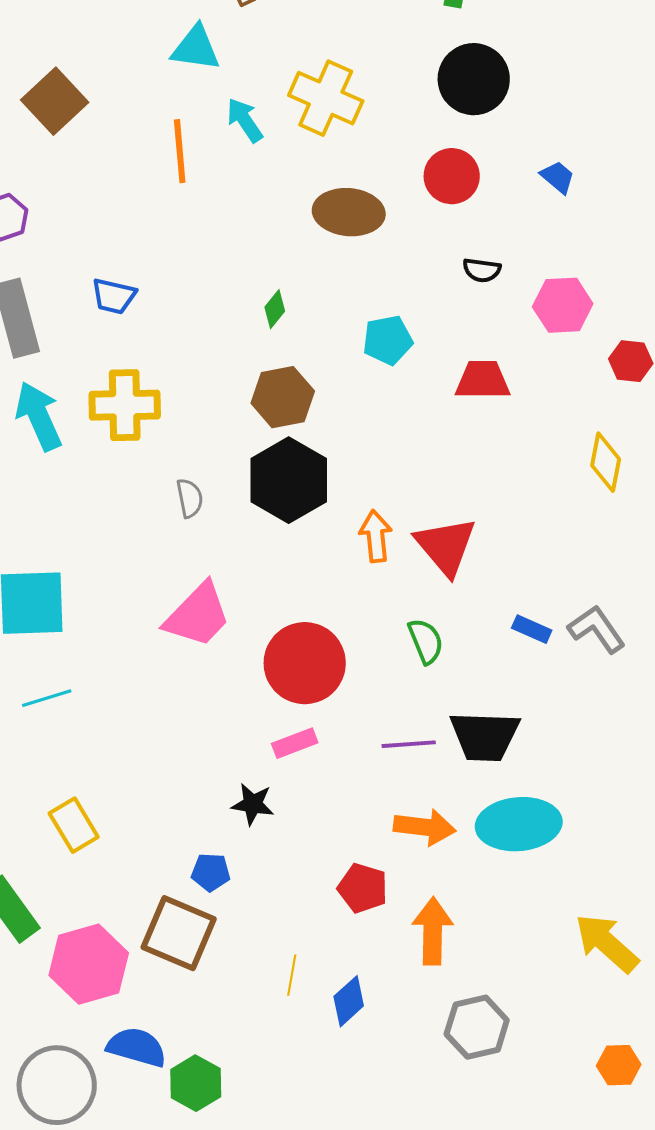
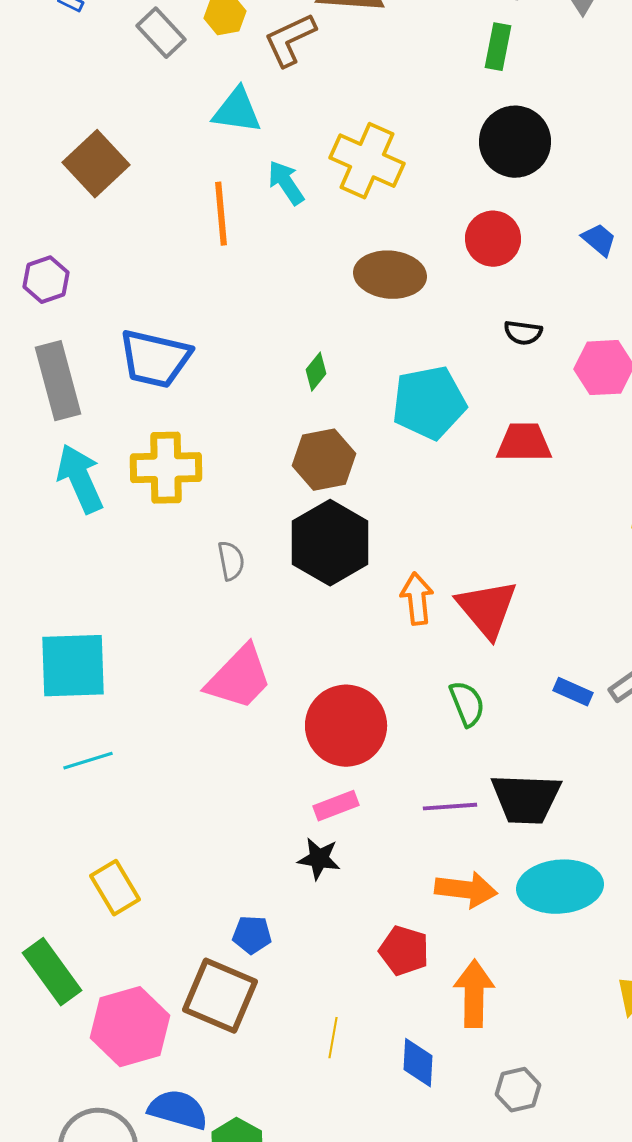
blue trapezoid: (114, 296) -> (155, 359), size x1.6
cyan pentagon: (388, 340) -> (429, 403), size x1.5
black star: (253, 804) -> (319, 859), moved
blue diamond: (349, 1001) -> (418, 1063), moved, turned -45
gray hexagon: (477, 1027) -> (518, 1090), size x0.7

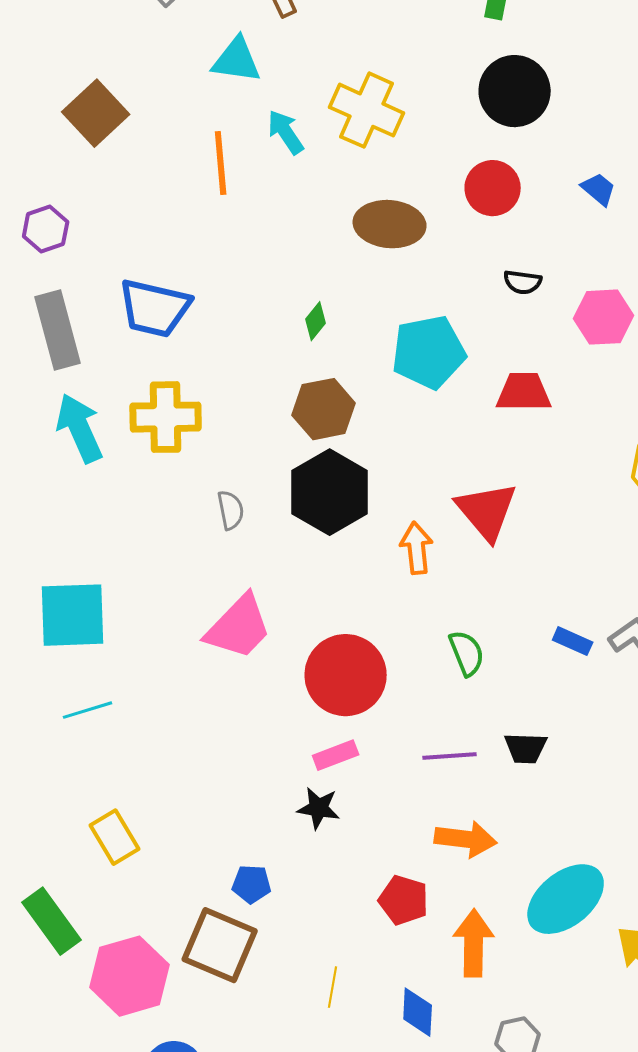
red triangle: (487, 609) -> (487, 511), moved
black trapezoid: (526, 799) -> (526, 748), size x0.6
cyan ellipse: (560, 887) -> (566, 899), moved, turned -34

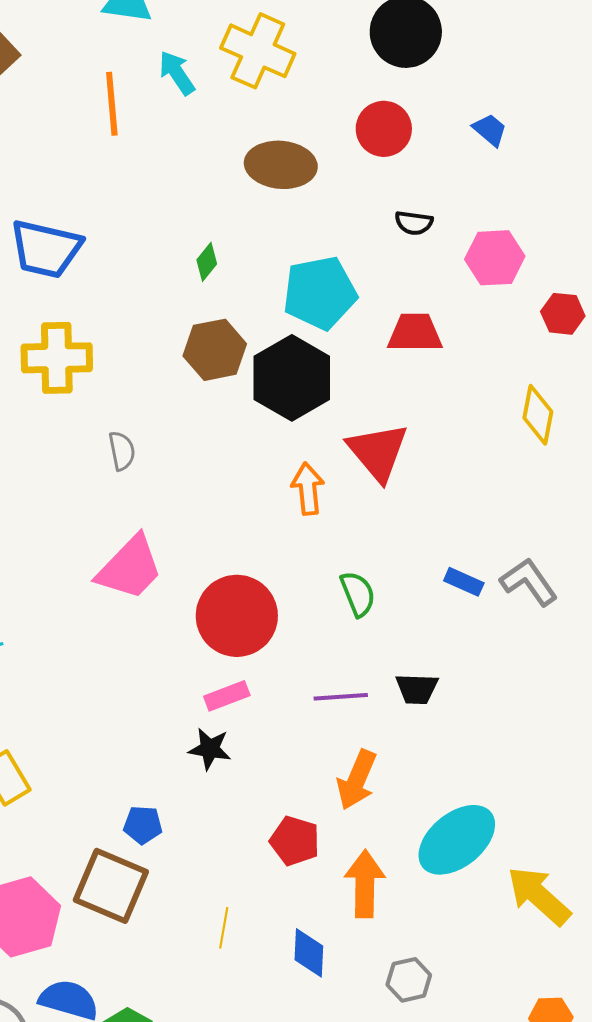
black hexagon: (330, 492) -> (292, 378), moved
orange arrow: (466, 839) -> (357, 780), turned 106

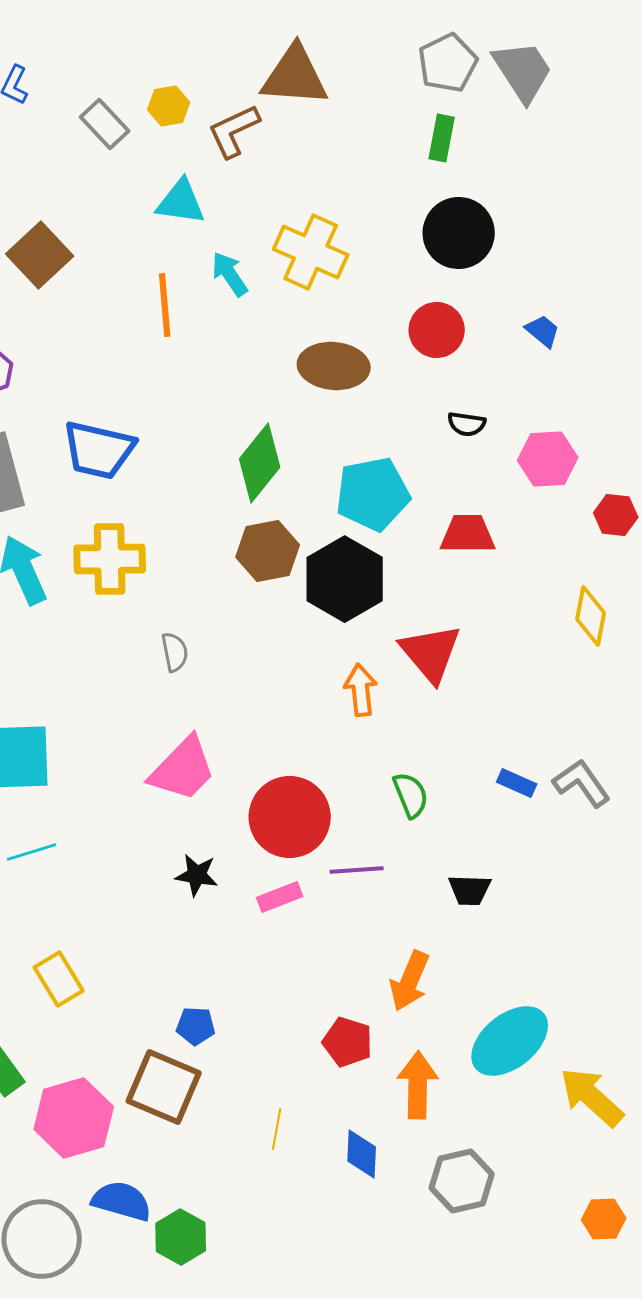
green diamond: (207, 262) -> (260, 463), size x2.0
purple line: (341, 697) -> (357, 870), moved
black star: (210, 749) -> (197, 875), moved
gray hexagon: (409, 980) -> (462, 1181), size x1.4

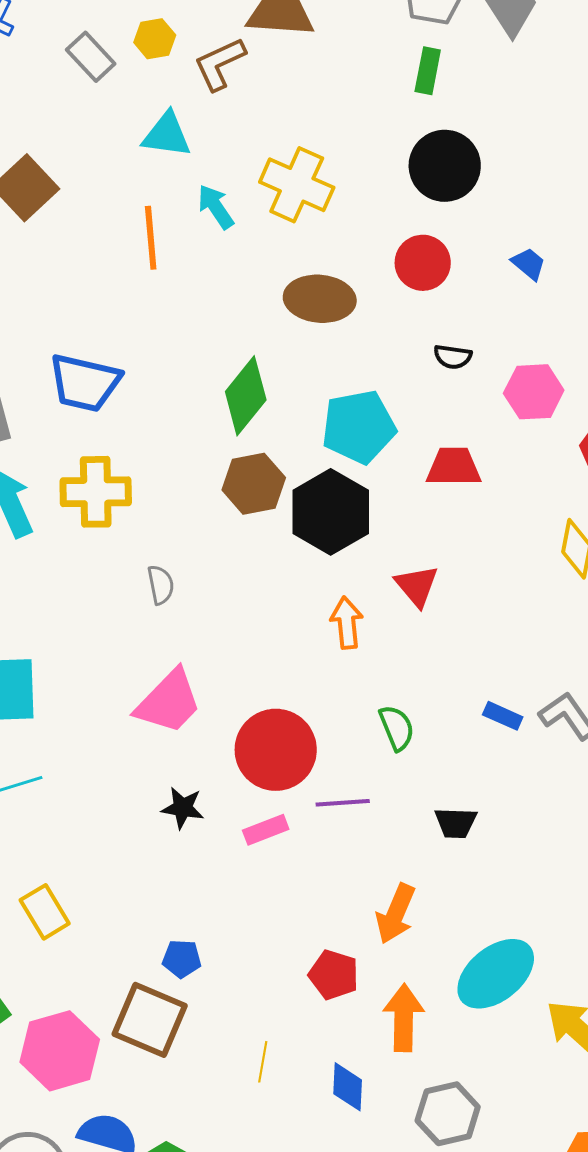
red triangle: (431, 653) -> (417, 586), size x0.7

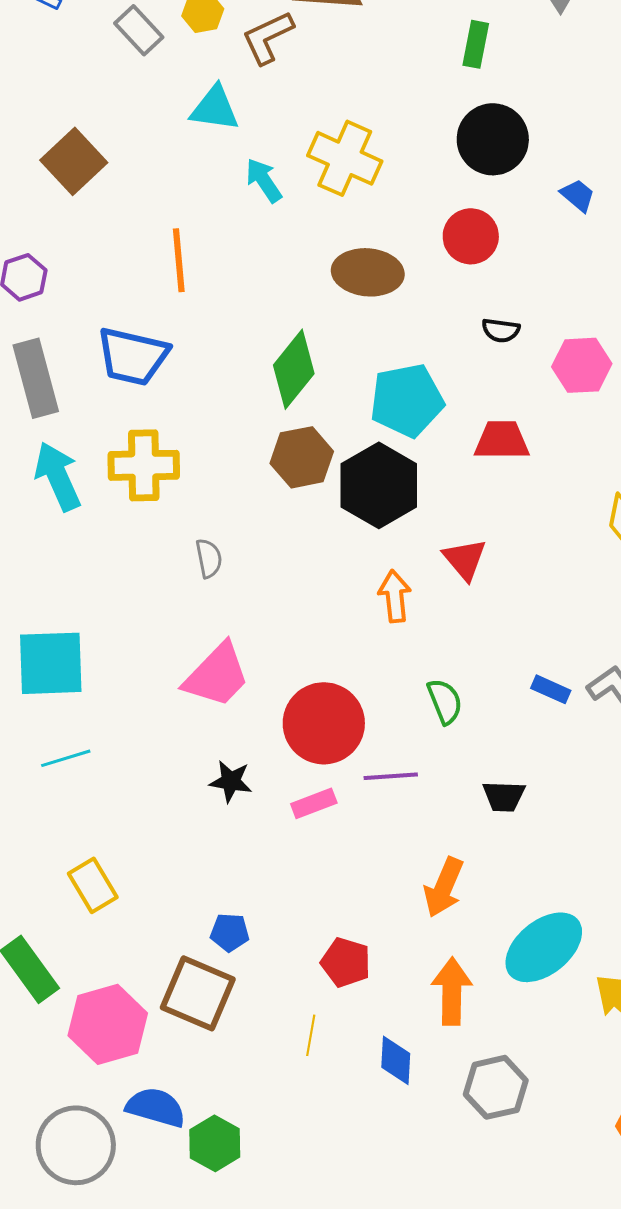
orange line: (151, 238) -> (179, 260), moved
blue trapezoid: (529, 264) -> (578, 195), moved
red pentagon: (334, 975) -> (346, 962), moved

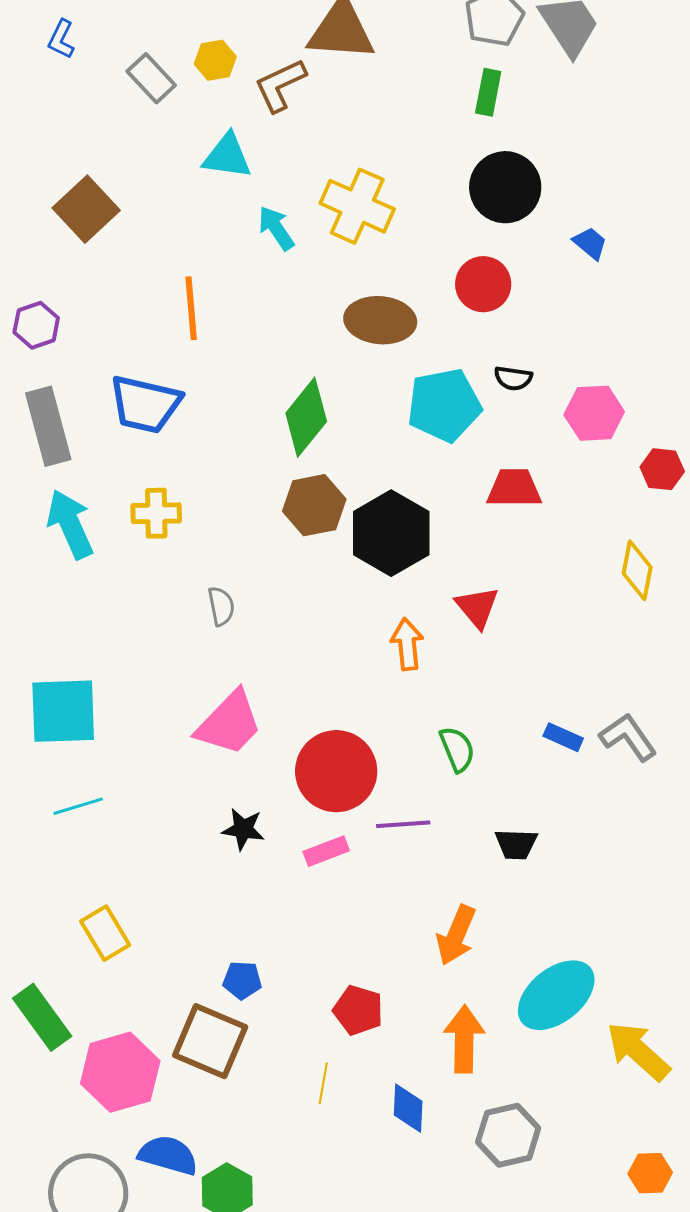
cyan pentagon: (407, 400) -> (444, 405), moved
yellow cross: (144, 465) -> (156, 513), size x0.7

